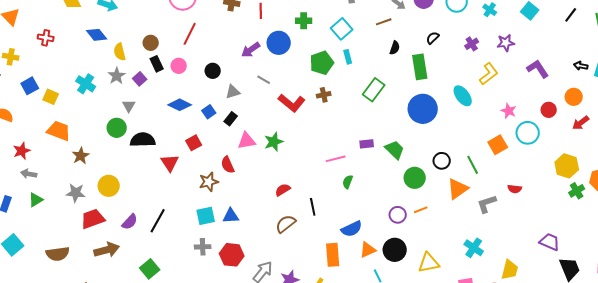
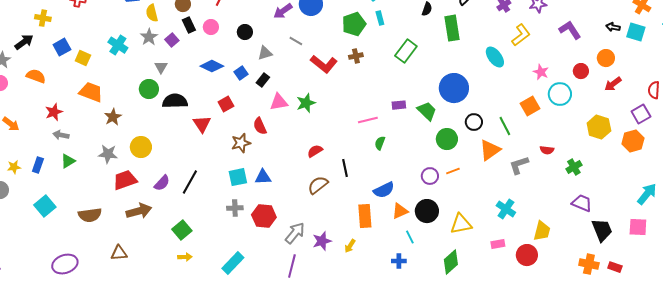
blue circle: (423, 109) -> (454, 88), moved
green cross: (577, 191) -> (574, 167), moved

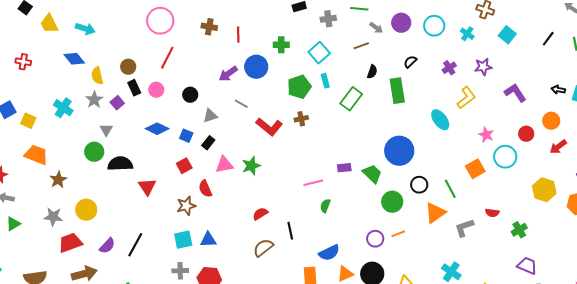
green rectangle: (406, 51) -> (351, 99), moved
blue square: (241, 73) -> (186, 136), turned -32
red square: (226, 104) -> (184, 166), moved

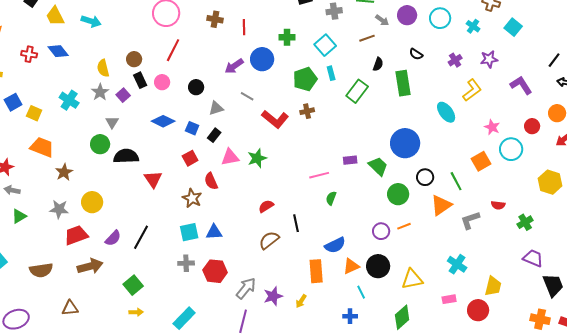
black line: (548, 39) -> (554, 60), moved
blue diamond: (74, 59) -> (58, 51), moved
black semicircle: (410, 62) -> (416, 54), turned -104
brown star: (186, 206) -> (192, 198), turned -30

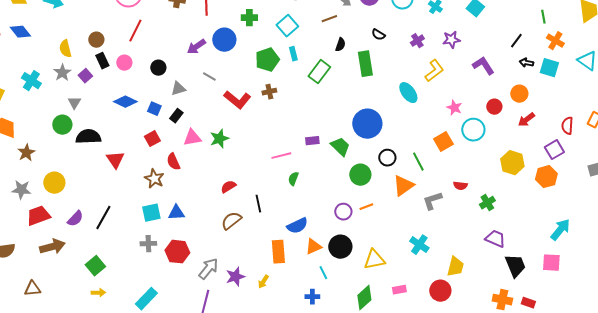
pink rectangle: (449, 299) -> (399, 290), moved

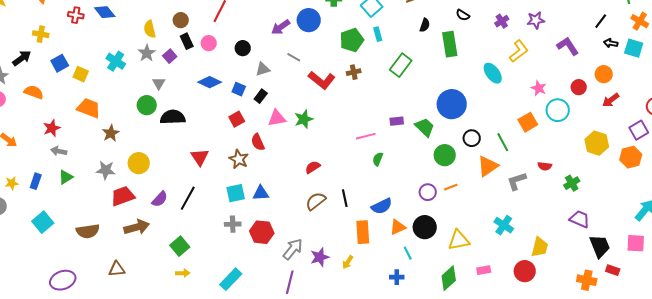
green rectangle: (319, 72) -> (401, 65), moved
red triangle: (115, 160) -> (200, 157), moved
black line: (258, 204) -> (345, 198), moved
red rectangle: (528, 303) -> (613, 270), moved

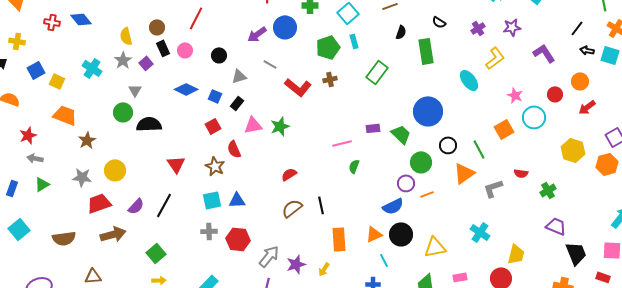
purple circle: (428, 192) -> (406, 183), moved
blue semicircle: (382, 206) -> (393, 206), moved
red rectangle: (613, 270) -> (603, 277), moved

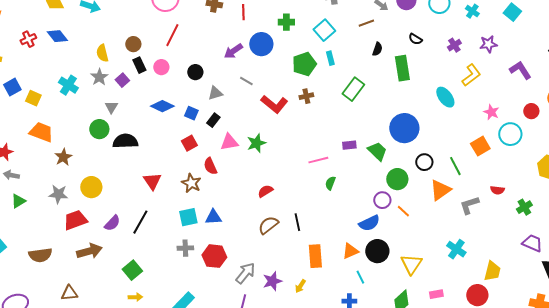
red cross: (52, 22) -> (28, 39), turned -35
orange line: (427, 194) -> (403, 211), turned 64
yellow triangle: (435, 247) -> (411, 264), turned -45

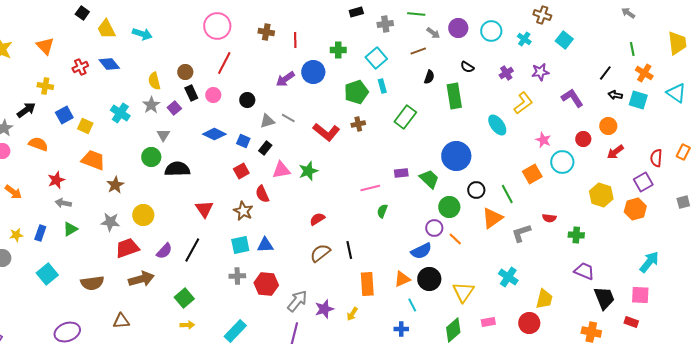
gray line: (246, 81) -> (288, 118), moved
green cross: (524, 207) -> (576, 235), turned 35

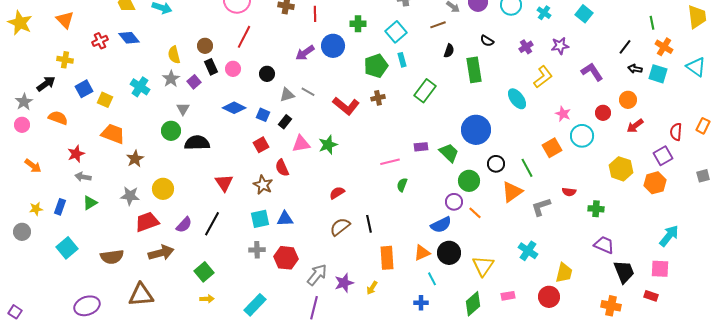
brown triangle: (121, 321) -> (141, 295), size x1.5

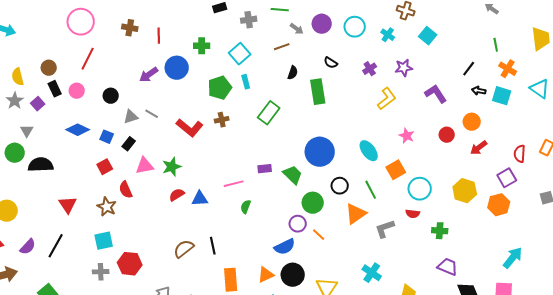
cyan ellipse: (517, 99) -> (369, 151), moved
cyan circle: (582, 136) -> (420, 189), moved
red semicircle: (337, 193) -> (177, 195), moved
blue triangle: (285, 219) -> (200, 199), moved
red hexagon: (286, 258) -> (130, 264), moved

